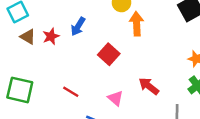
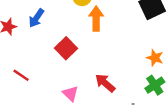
red line: (71, 92) -> (21, 75), moved

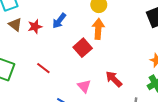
orange arrow: (96, 19) -> (98, 29), moved

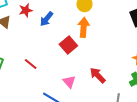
red star: (35, 27) -> (26, 10), moved

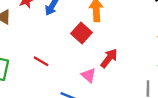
red arrow: (98, 75) -> (109, 58), moved, turned 90

